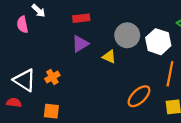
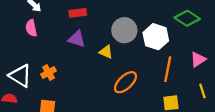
pink semicircle: (22, 25) -> (31, 28), moved
purple triangle: (80, 44) -> (77, 39), turned 48
orange ellipse: (139, 96) -> (125, 82), moved

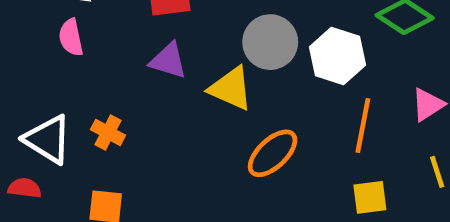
yellow triangle: (106, 52) -> (231, 88), size x1.5
orange cross: (49, 72) -> (108, 132), turned -32

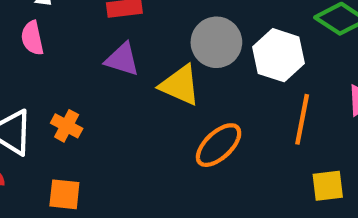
yellow square: (370, 197) -> (328, 186), moved

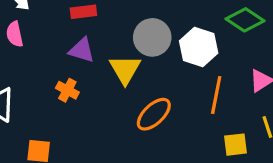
yellow triangle: (180, 85) -> (125, 69), turned 36
orange cross: (67, 126) -> (67, 90), moved

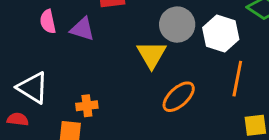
purple triangle: (82, 50) -> (82, 29), moved
orange cross: (67, 90) -> (87, 106), moved, turned -35

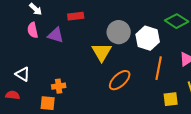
white triangle: (33, 88) -> (23, 74), size x0.7

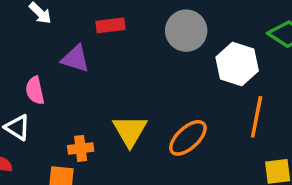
pink semicircle: (33, 30) -> (35, 90), moved
gray circle: (119, 32) -> (186, 31), moved
yellow triangle: (102, 52) -> (130, 131), moved

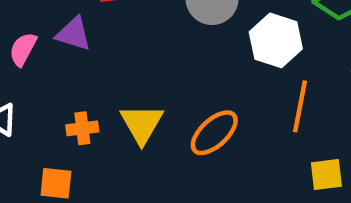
pink semicircle: (35, 90) -> (23, 49), moved, turned 40
orange cross: (81, 148) -> (82, 128), moved

